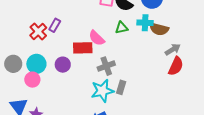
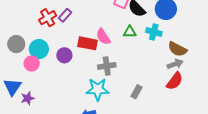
brown semicircle: (159, 29) -> (177, 49), moved
gray rectangle: (121, 87) -> (137, 92), moved

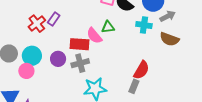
green triangle: (130, 32) -> (108, 27), moved
gray arrow: (175, 64) -> (168, 16), moved
gray cross: (107, 66) -> (80, 63), moved
red semicircle: (175, 81) -> (141, 70), moved

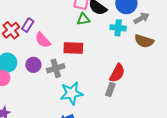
green triangle: (108, 27) -> (83, 19), moved
pink semicircle: (94, 36) -> (43, 40), moved
red rectangle: (80, 44) -> (73, 48), moved

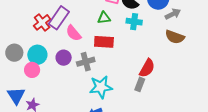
green triangle: (83, 19) -> (104, 18), moved
purple rectangle: (28, 25) -> (59, 18), size x1.6
cyan cross: (118, 28) -> (134, 22), moved

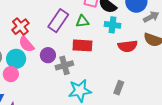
purple rectangle: (59, 18) -> (58, 21), moved
pink semicircle: (74, 33) -> (26, 44), moved
purple circle: (64, 58) -> (48, 55), moved
red semicircle: (147, 68) -> (128, 46), moved, turned 54

